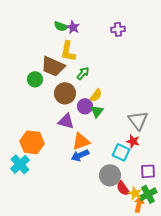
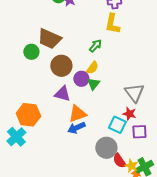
yellow L-shape: (68, 51) -> (112, 24), moved
green arrow: (83, 73) -> (95, 46), moved
purple square: (148, 171) -> (139, 132), moved

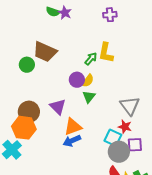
yellow L-shape: (112, 24) -> (106, 53), moved
brown circle: (61, 66) -> (29, 112), moved
purple circle: (81, 79) -> (77, 80), moved
purple triangle: (62, 94) -> (58, 107), turned 30
gray circle: (106, 148) -> (119, 152), moved

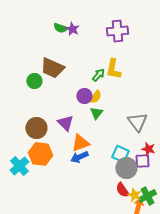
purple cross: (110, 15) -> (117, 31), size x1.5
red star: (125, 127) -> (148, 149), moved
orange hexagon: (24, 128) -> (40, 154), moved

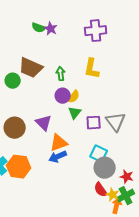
green arrow: (98, 75) -> (61, 74), moved, turned -48
red star: (148, 149) -> (127, 177), moved
orange hexagon: (40, 154) -> (19, 167), moved
purple square: (142, 161) -> (94, 123), moved

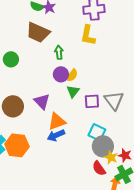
brown trapezoid: (31, 68) -> (38, 32), moved
yellow L-shape: (92, 69) -> (88, 35), moved
yellow star: (113, 195) -> (111, 157), moved

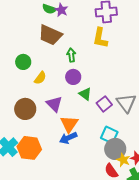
yellow semicircle: (72, 75) -> (40, 78), moved
green triangle: (73, 91) -> (85, 94), turned -32
purple square: (92, 101) -> (104, 104), turned -35
orange triangle: (57, 121) -> (69, 124), turned -36

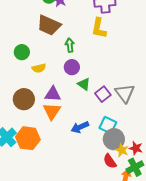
yellow semicircle: (40, 78) -> (39, 68), turned 40
purple triangle: (54, 104) -> (53, 94), turned -42
orange triangle: (69, 124) -> (52, 111), moved
blue arrow: (68, 138) -> (80, 127), moved

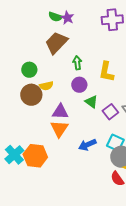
brown trapezoid: (49, 25) -> (56, 43), turned 110
yellow L-shape: (99, 28) -> (106, 72), moved
brown circle: (24, 99) -> (31, 95), moved

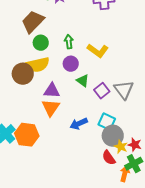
brown trapezoid: (56, 43) -> (33, 22), moved
green circle: (29, 70) -> (41, 43), moved
yellow L-shape: (106, 72) -> (98, 51), turned -65
yellow semicircle: (46, 86) -> (38, 65), size x1.6

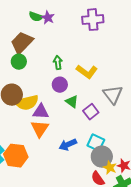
green circle: (41, 43) -> (19, 62), moved
yellow semicircle: (38, 65) -> (27, 103), moved
gray triangle: (124, 90) -> (113, 95), moved

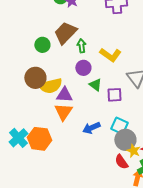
brown trapezoid: (22, 43) -> (65, 33), moved
purple square: (91, 112) -> (114, 95), turned 35

